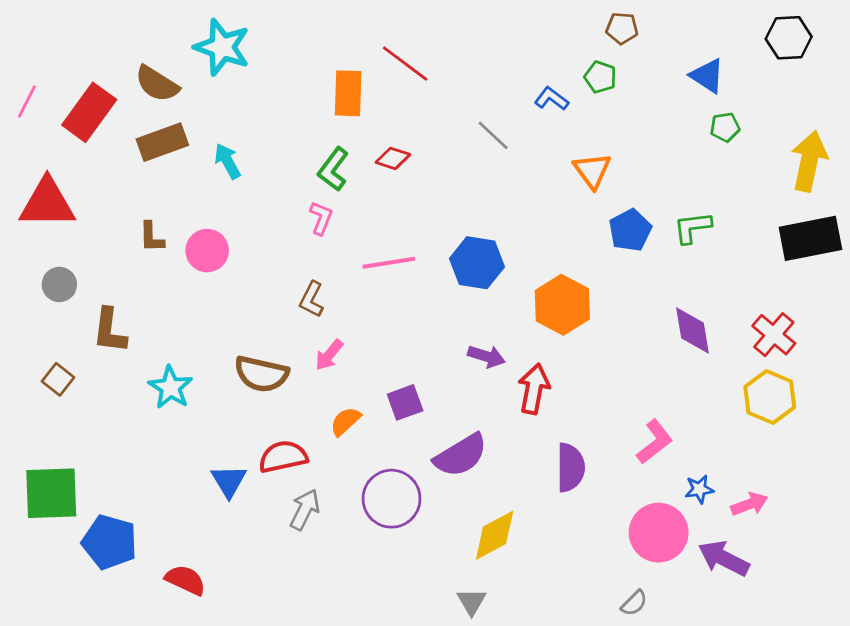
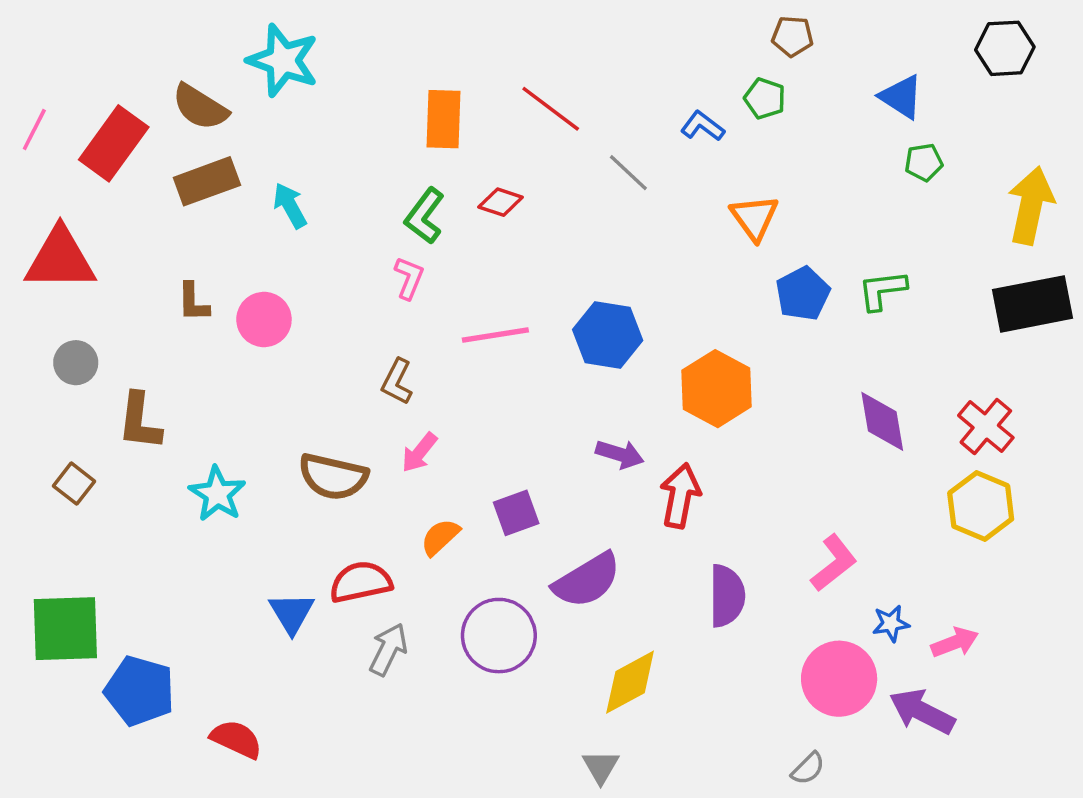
red line: (405, 63) -> (551, 109), moved

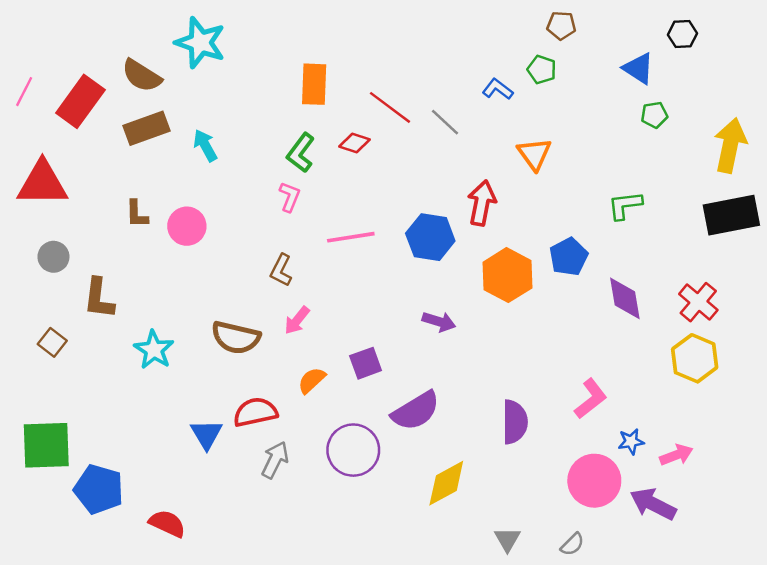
black hexagon: (1005, 48) -> (682, 34), moved, size x0.7
red line: (551, 109) -> (390, 107), moved
blue pentagon: (803, 294) -> (569, 257), moved
red arrow: (680, 496) -> (482, 203), moved
gray triangle: (601, 767) -> (507, 539), moved

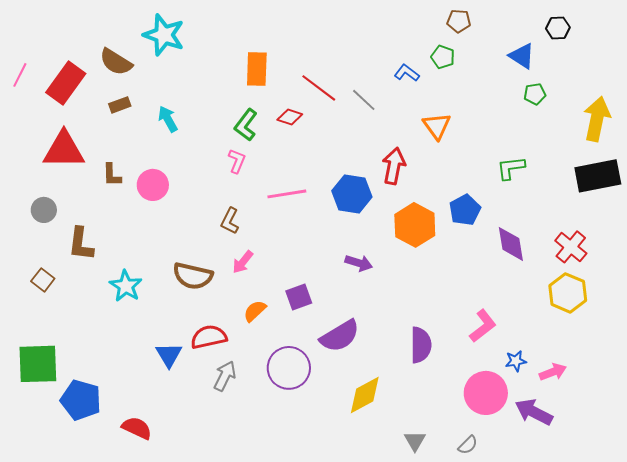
brown rectangle: (146, 128) -> (120, 105), size x0.6
red triangle: (42, 183) -> (64, 150), moved

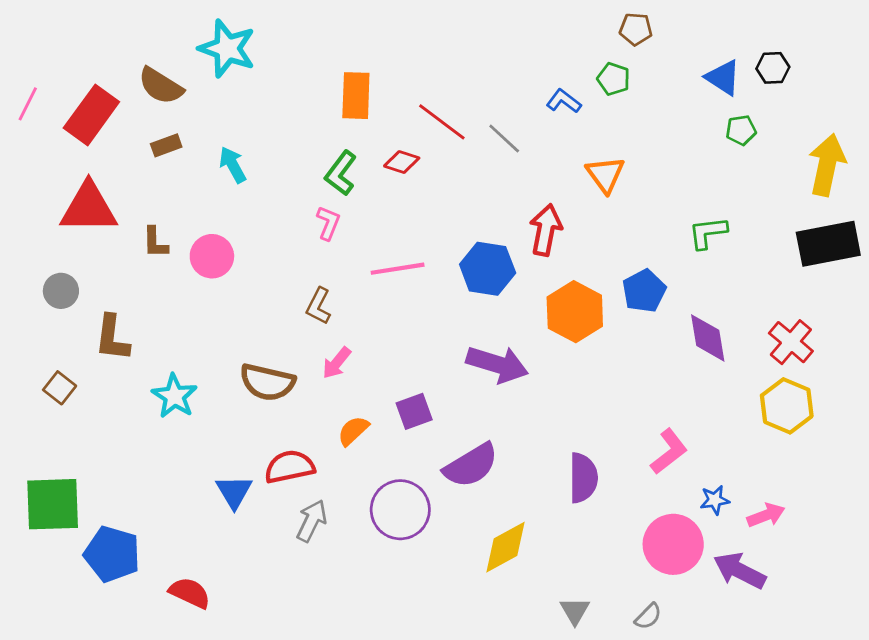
black hexagon: (558, 28) -> (773, 68), moved
purple arrow: (359, 263) -> (497, 364), size x1.6

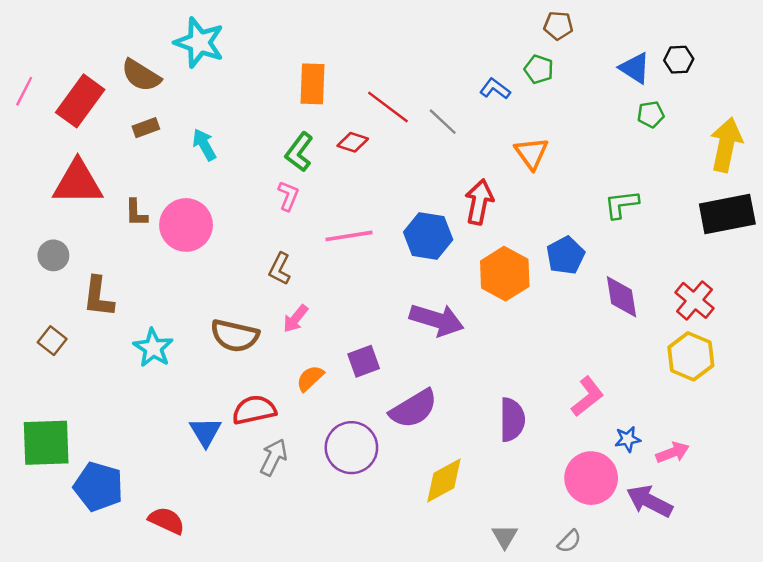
pink circle: (212, 256) -> (186, 225), size x1.4

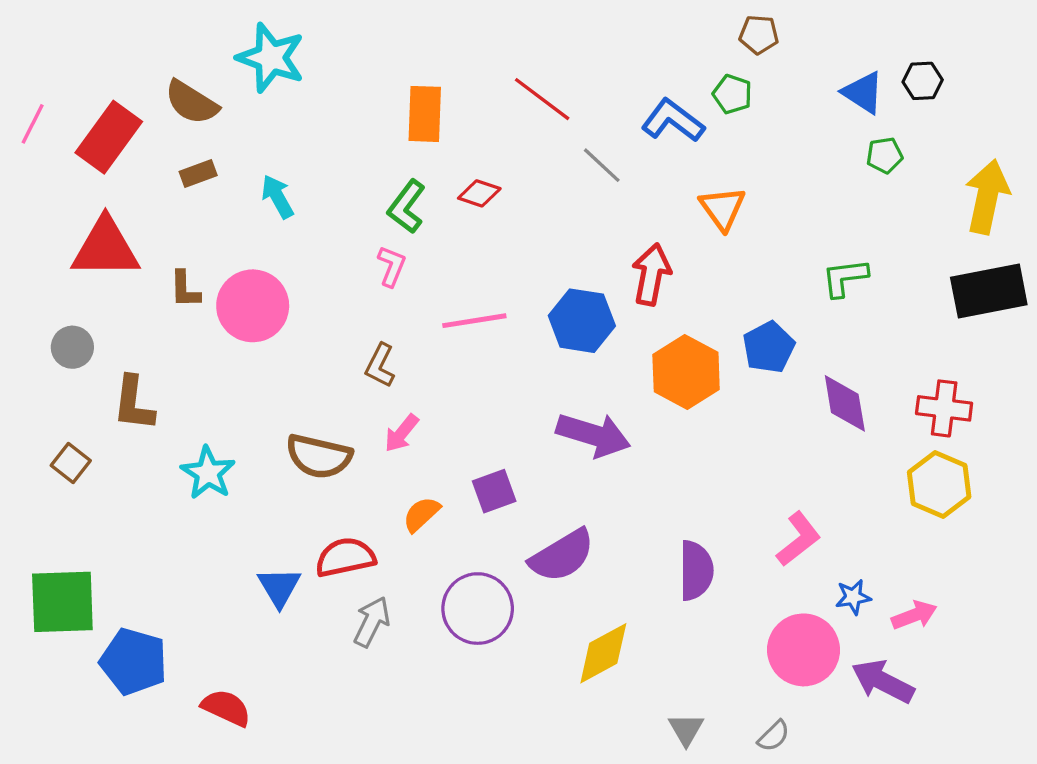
blue L-shape: (495, 89) -> (673, 121), size x1.5
red line: (388, 107) -> (542, 99), moved
red cross: (695, 300) -> (944, 408), turned -33

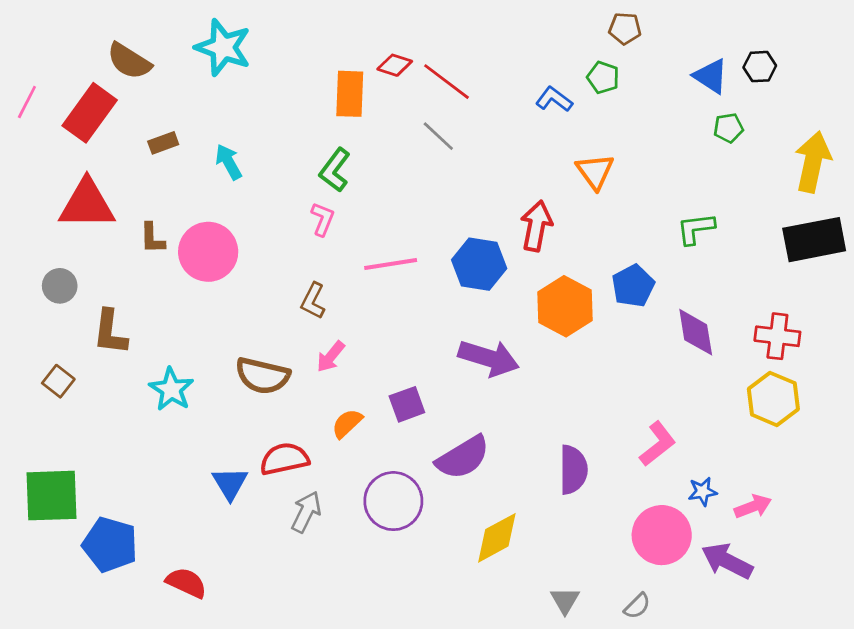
brown semicircle: (191, 102) -> (129, 61), moved
blue L-shape: (673, 121) -> (554, 99), size x0.7
gray line: (602, 165) -> (438, 136), moved
red diamond: (479, 193) -> (395, 65), moved

